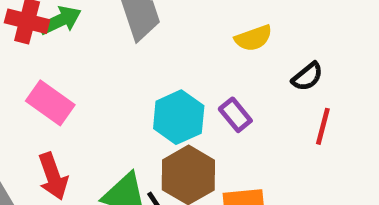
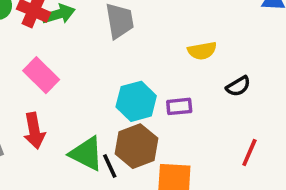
purple rectangle: (235, 115) -> (179, 106), turned -65
red line: (323, 126) -> (249, 152), moved

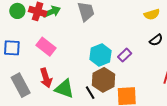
yellow semicircle: (202, 51) -> (152, 14), moved
purple rectangle: (179, 106) -> (125, 55), turned -32
green triangle: (86, 154) -> (64, 89), moved

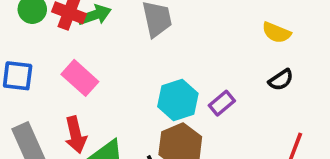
yellow semicircle: (152, 14) -> (276, 33), turned 35

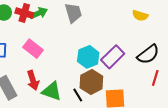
black semicircle: (281, 80) -> (148, 54), moved, size x1.6
purple rectangle: (222, 103) -> (113, 57), size x1.6

